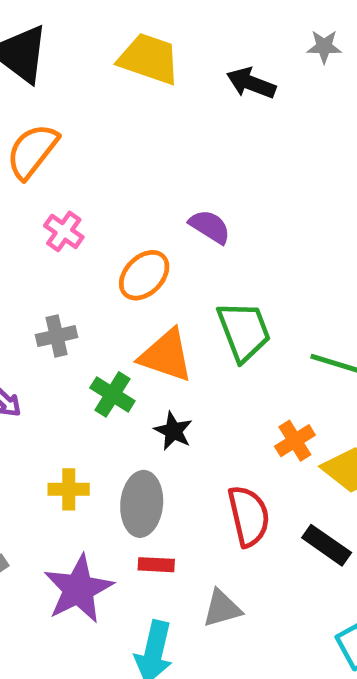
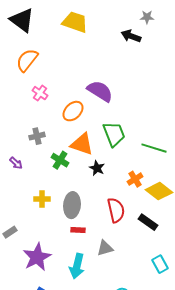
black arrow: (251, 83) -> (131, 36), moved
purple semicircle: (210, 227) -> (100, 91), size x1.5
black star: (173, 431) -> (97, 168), moved
purple star: (78, 589) -> (37, 257), moved

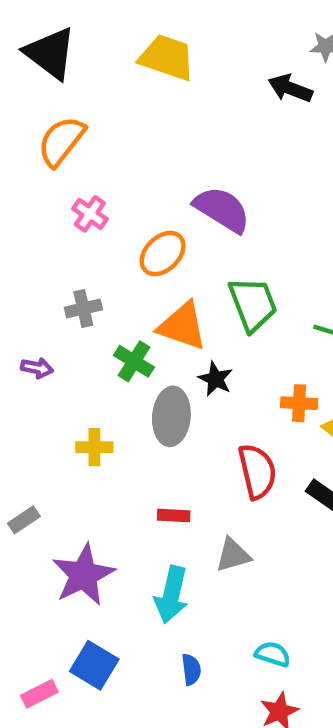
purple arrow: (16, 163) -> (37, 368), turned -32
orange cross: (135, 179) -> (299, 403), turned 35
gray ellipse: (72, 205) -> (171, 416), moved

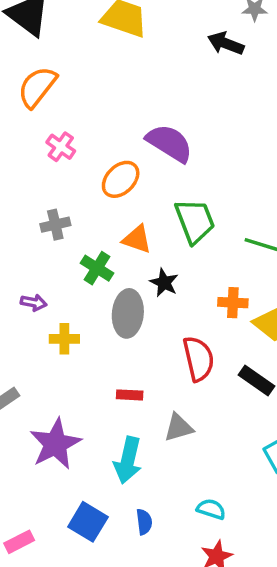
orange triangle: (182, 326) -> (137, 239), size x0.7
purple arrow: (37, 368) -> (34, 303), moved
blue square: (94, 665) -> (88, 522), moved

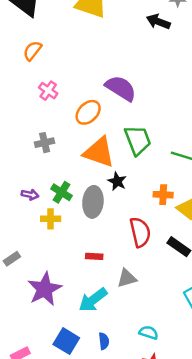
orange semicircle: (37, 87) -> (32, 51), size x0.7
orange triangle: (137, 239) -> (99, 152), size x1.6
green cross: (97, 268) -> (61, 192), moved
cyan arrow: (128, 460) -> (93, 300), turned 40

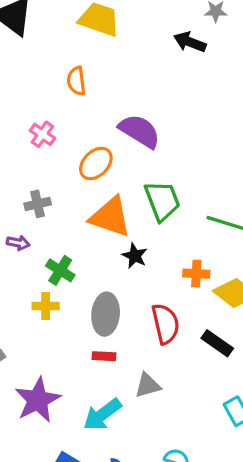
orange semicircle: (32, 51) -> (76, 81), moved, turned -45
purple arrow: (30, 195) -> (18, 243), moved
gray ellipse: (93, 202) -> (106, 314), moved

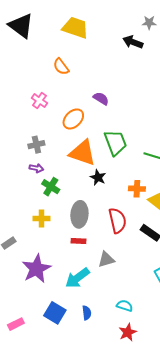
orange semicircle: (76, 81) -> (61, 67), turned -30
purple semicircle: (140, 131) -> (101, 98), size x0.6
purple arrow: (18, 243) -> (36, 168), moved
yellow cross: (46, 306) -> (42, 218), moved

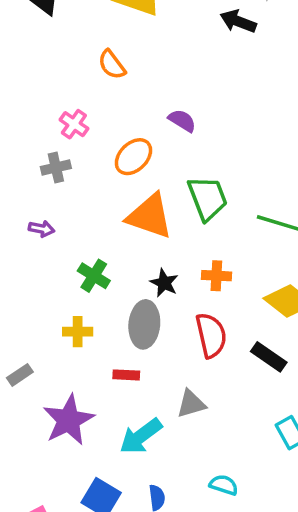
gray cross: (36, 145) -> (56, 167), moved
purple arrow: (36, 168) -> (41, 229), moved
black star: (98, 177) -> (164, 283), moved
orange cross: (137, 189) -> (216, 276), moved
red rectangle: (78, 241) -> (126, 375), moved

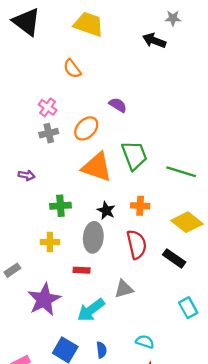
gray cross: (56, 167) -> (49, 133), moved
green cross: (94, 276) -> (60, 206), turned -36

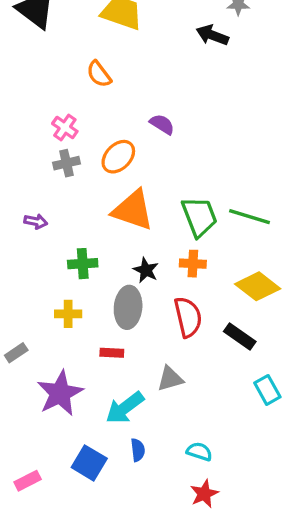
green trapezoid: (134, 155) -> (199, 217), moved
cyan rectangle: (188, 308) -> (267, 390), moved
blue semicircle: (101, 350) -> (138, 450), moved

